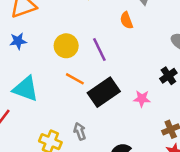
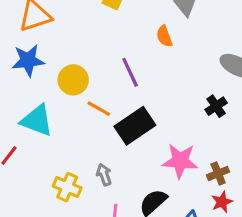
blue star: (18, 41) -> (28, 60), size x1.5
yellow circle: (66, 46) -> (73, 80), moved
pink star: (142, 99) -> (180, 161), moved, size x1.6

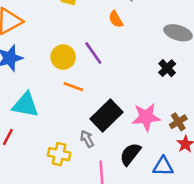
yellow circle: (73, 80) -> (63, 57), moved
black rectangle: (135, 126) -> (106, 115), moved

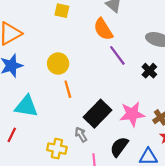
orange semicircle: (116, 19) -> (103, 29), size x1.5
purple line: (93, 53) -> (117, 55), moved
orange line: (73, 87) -> (68, 89), turned 56

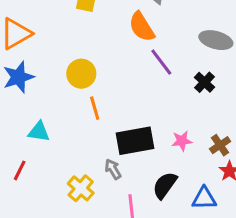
cyan triangle: (26, 106) -> (39, 132), size x0.7
black rectangle: (97, 114) -> (135, 141), turned 36
pink star: (132, 114) -> (182, 141), size x0.6
yellow cross: (57, 149) -> (81, 188), turned 30

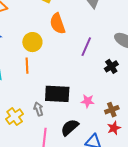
orange semicircle: (142, 27) -> (58, 24), moved
purple line: (161, 62) -> (86, 47), turned 48
orange line: (95, 108) -> (27, 66), moved

